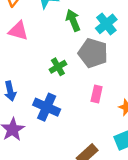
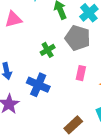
pink triangle: (18, 31) -> (13, 19), turned -30

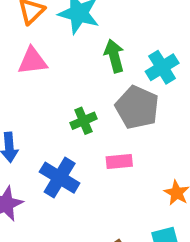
pink rectangle: (81, 73) -> (119, 161), moved, turned 64

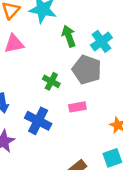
green cross: (83, 121) -> (51, 81), turned -35

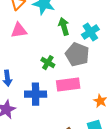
pink rectangle: (77, 107) -> (68, 84), size x1.6
blue cross: (38, 121) -> (36, 94), turned -30

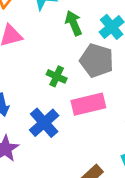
blue cross: (36, 94) -> (44, 123), turned -35

